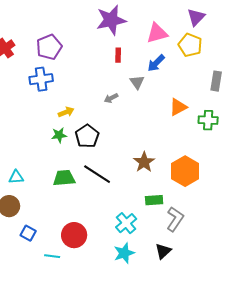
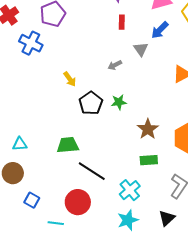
blue cross: (41, 79) -> (31, 43), moved, turned 35
yellow arrow: (66, 112) -> (70, 79), turned 77
green star: (59, 135) -> (119, 102), moved
black line: (97, 174) -> (92, 171), moved
green rectangle: (154, 200) -> (149, 160), moved

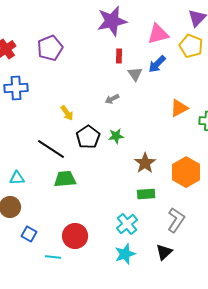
blue cross: (31, 43) -> (16, 88), moved, turned -30
gray triangle: (141, 49) -> (135, 74), moved
black line: (92, 171) -> (51, 149), moved

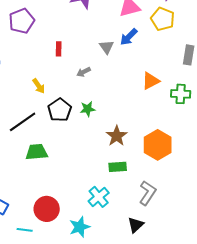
red rectangle: (119, 56) -> (59, 49), moved
black line: (51, 149) -> (23, 122), turned -68
cyan star: (125, 254) -> (80, 227), moved

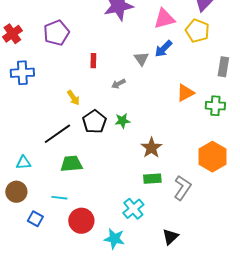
orange hexagon: (158, 145) -> (212, 157), moved
gray L-shape: (148, 193) -> (182, 188), moved
cyan star: (80, 227) -> (114, 239), turned 30
cyan line: (25, 230) -> (59, 198), moved

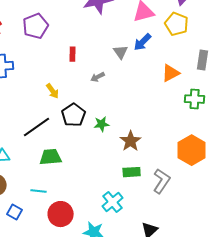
orange triangle: (185, 93) -> (171, 73), moved
green star: (122, 121) -> (102, 124), moved

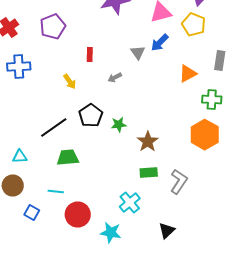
yellow arrow: (53, 91) -> (70, 82), moved
orange hexagon: (192, 150) -> (205, 134), moved

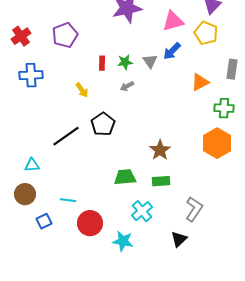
green star: (119, 124) -> (125, 62), moved
green trapezoid: (68, 158) -> (125, 177), moved
gray L-shape: (179, 182) -> (194, 209), moved
blue square: (32, 212) -> (44, 221), turned 35

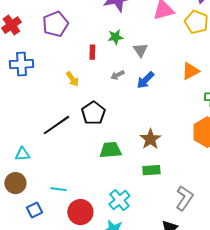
blue arrow: (172, 51) -> (145, 80), moved
green star: (125, 62) -> (115, 37), moved
green trapezoid: (125, 177) -> (110, 150), moved
cyan cross: (142, 211) -> (119, 200), moved

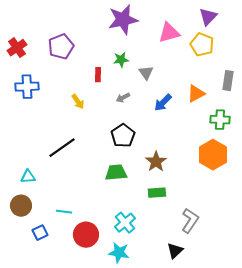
blue arrow: (145, 80) -> (163, 103), moved
black pentagon: (93, 113) -> (123, 136), moved

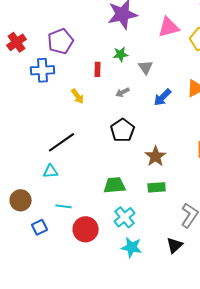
blue cross: (27, 87) -> (43, 70), moved
green trapezoid: (116, 173) -> (115, 185), moved
cyan triangle: (28, 177) -> (51, 171), moved
cyan star: (119, 253) -> (132, 247), moved

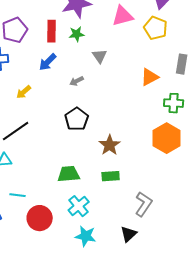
green star: (121, 54) -> (77, 34), moved
red rectangle: (98, 69) -> (52, 31), moved, size x1.5
yellow arrow: (78, 96) -> (24, 92), moved, turned 84
blue arrow: (163, 97) -> (48, 62), moved

